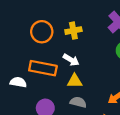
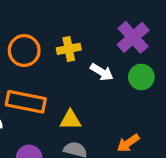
white arrow: (71, 60) -> (102, 72), moved

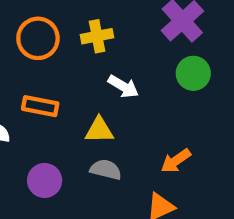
white arrow: (102, 72) -> (123, 86), moved
orange rectangle: (26, 102) -> (40, 106), size x0.7

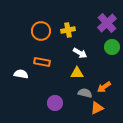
yellow triangle: (99, 130) -> (77, 73), moved
gray semicircle: (106, 170) -> (85, 93), moved
purple circle: (45, 180) -> (55, 103), moved

